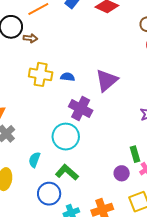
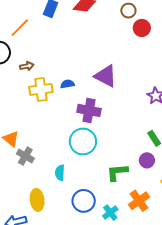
brown arrow: (30, 38) -> (27, 66), moved
purple triangle: (107, 80) -> (106, 76), turned -35
green L-shape: (67, 172) -> (117, 172), moved, turned -30

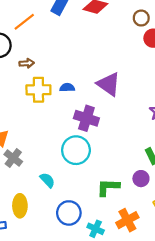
cyan semicircle: (60, 173) -> (47, 180), turned 126
cyan cross: (110, 213) -> (96, 229), turned -35

